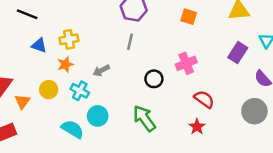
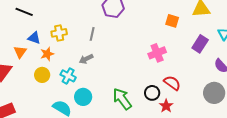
orange square: (189, 17) -> (172, 21), moved
gray line: (130, 42) -> (92, 34), moved
orange star: (65, 64) -> (47, 54), moved
black circle: (154, 79) -> (152, 93), moved
orange triangle: (22, 102) -> (20, 52), moved

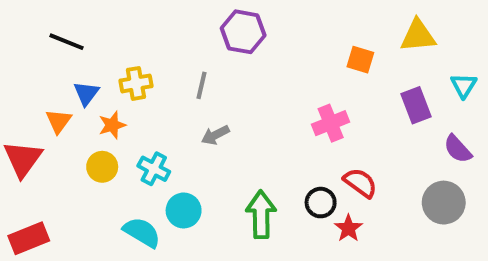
blue triangle: (34, 38) -> (86, 93), turned 48
purple rectangle: (200, 44) -> (416, 105), turned -54
gray arrow: (86, 59) -> (215, 135), moved
green arrow: (122, 99) -> (261, 214), turned 35

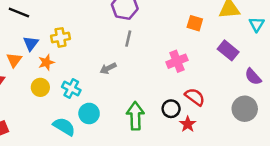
gray line: (201, 85) -> (128, 39), moved
cyan triangle: (464, 85) -> (257, 24), moved
purple rectangle: (416, 105) -> (228, 50), turned -30

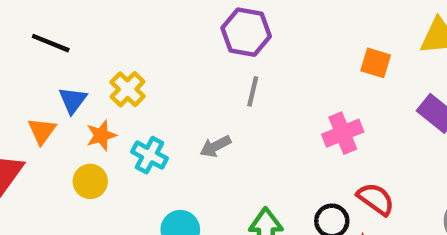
yellow cross: (61, 37) -> (128, 89), turned -36
cyan cross: (71, 89) -> (150, 155), moved

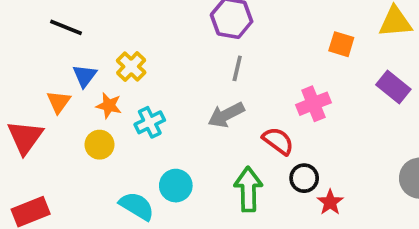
orange star: (101, 135) -> (109, 106), turned 30
gray arrow: (215, 146) -> (226, 115), moved, size x1.4
cyan cross: (150, 155) -> (150, 122), turned 36
red semicircle: (376, 199) -> (278, 141), moved

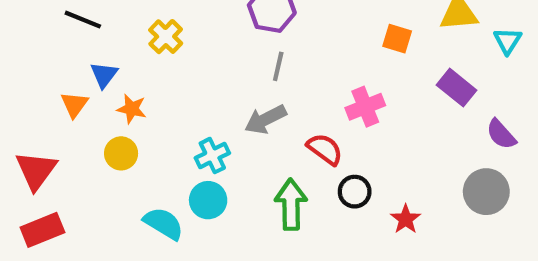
yellow cross: (131, 67) -> (166, 37), moved
cyan cross: (150, 122) -> (212, 156), moved
red triangle: (25, 137) -> (36, 170), moved
red star: (330, 202) -> (406, 219), moved

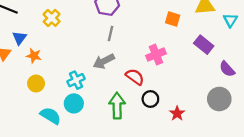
yellow circle: (121, 153) -> (36, 83), moved

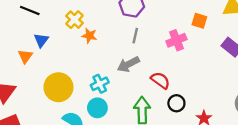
pink cross: (156, 55) -> (176, 40), moved
orange star: (34, 56) -> (89, 36), moved
yellow circle: (36, 83) -> (58, 87), size x1.6

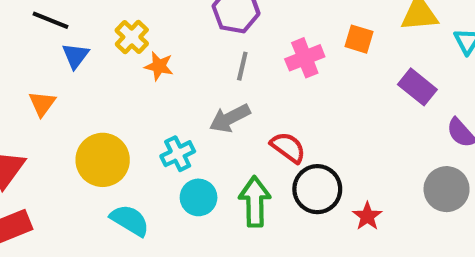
blue triangle: (41, 40) -> (76, 56), moved
pink cross: (176, 40) -> (305, 58), moved
black circle: (176, 103) -> (317, 189), size x1.5
cyan circle: (97, 108) -> (199, 197), moved

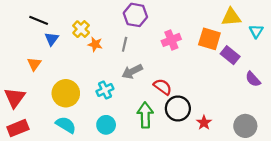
orange square: (359, 39) -> (209, 39), moved, size x1.5
gray line: (242, 66) -> (125, 44), moved
gray circle: (447, 189) -> (245, 126), moved
cyan circle: (199, 197) -> (106, 125), moved
cyan semicircle: (130, 220) -> (66, 125), moved

